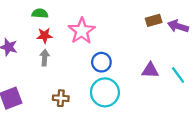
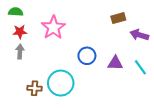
purple arrow: (178, 26) -> (139, 35), moved
blue circle: (101, 62) -> (87, 56), moved
cyan circle: (105, 92) -> (61, 83), moved

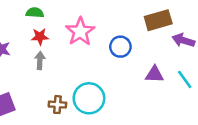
brown rectangle: (118, 18) -> (158, 20), size x1.5
blue circle: (87, 56) -> (120, 47), moved

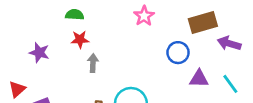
pink star: (80, 32) -> (144, 16), moved, size x0.7
blue circle: (120, 47) -> (178, 53), moved
gray arrow: (40, 61) -> (93, 63), moved

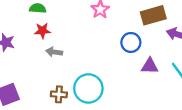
gray arrow: (93, 63) -> (54, 52), turned -84

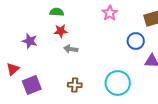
cyan circle: (88, 88) -> (118, 83), moved

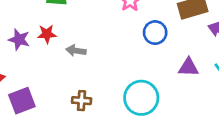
red star: (61, 31) -> (47, 34), moved
blue circle: (136, 41) -> (155, 33), moved

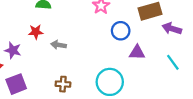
purple star: (19, 39) -> (13, 50), moved
purple triangle: (188, 67) -> (137, 53), moved

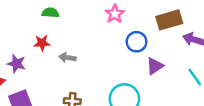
purple triangle: (137, 53) -> (155, 66), turned -35

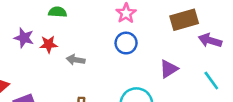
blue circle: (137, 42) -> (126, 43), moved
purple star: (16, 64) -> (24, 38), moved

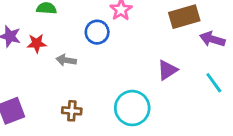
blue circle: (126, 43) -> (97, 32), moved

